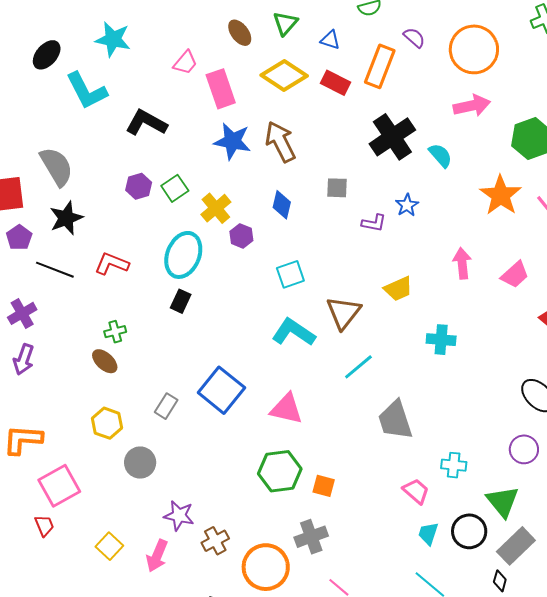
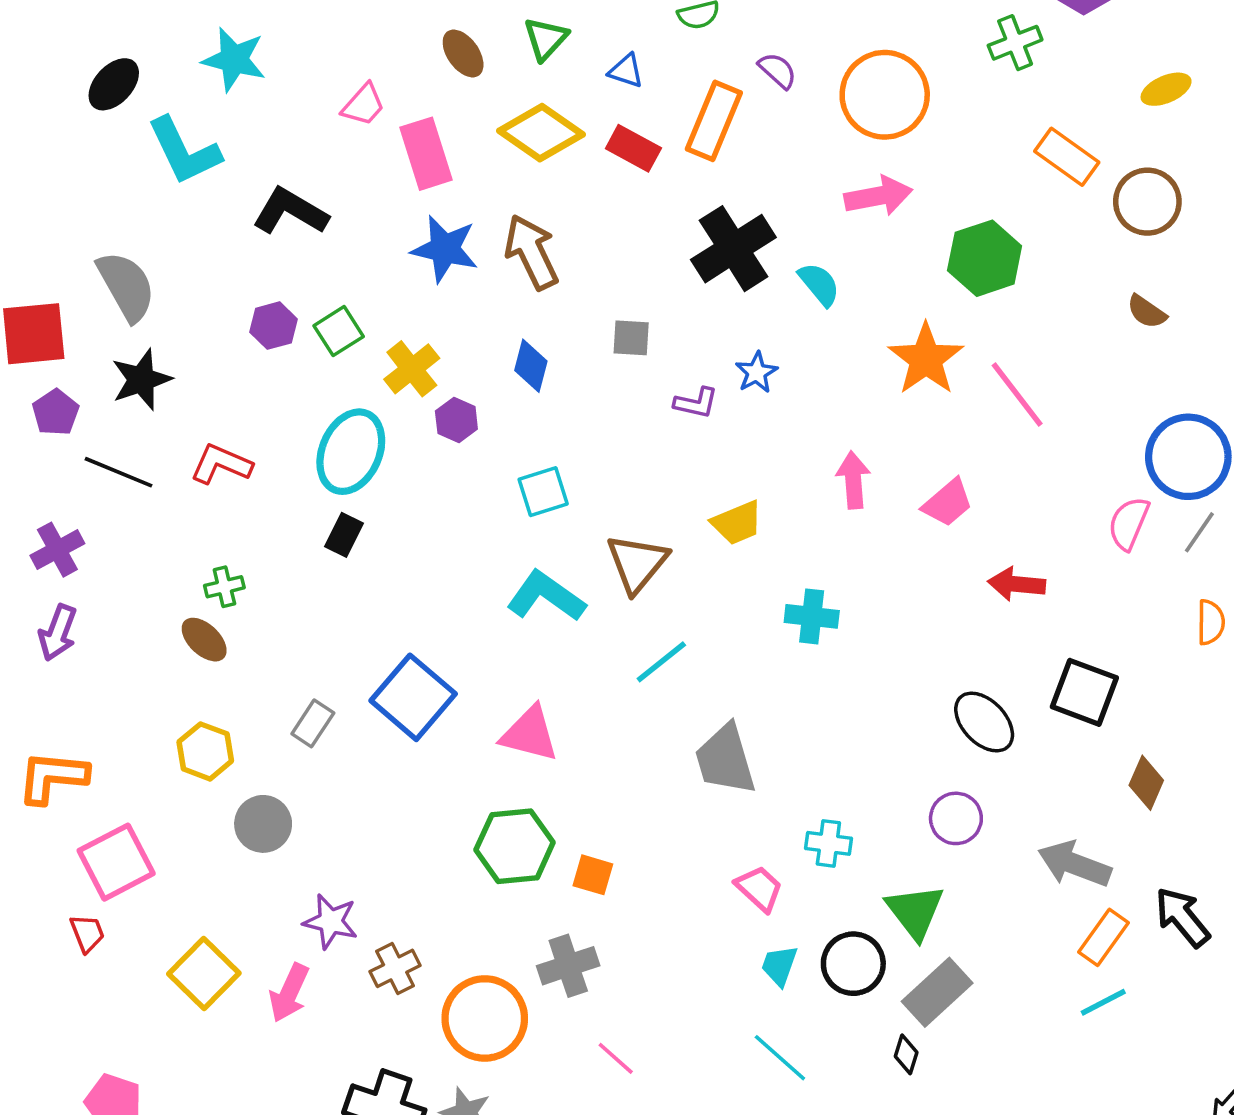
yellow square: (109, 546) -> (204, 973), size x1.4

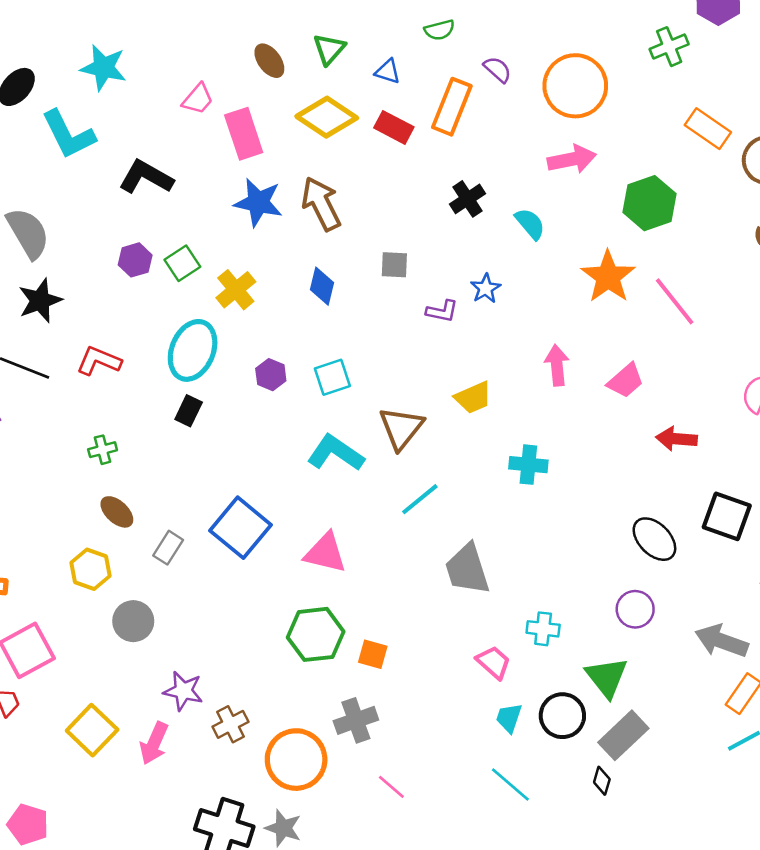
black cross: (733, 249) -> (467, 199), size x0.6
purple hexagon: (456, 420) -> (271, 375), moved
brown ellipse: (204, 640) -> (117, 512), moved

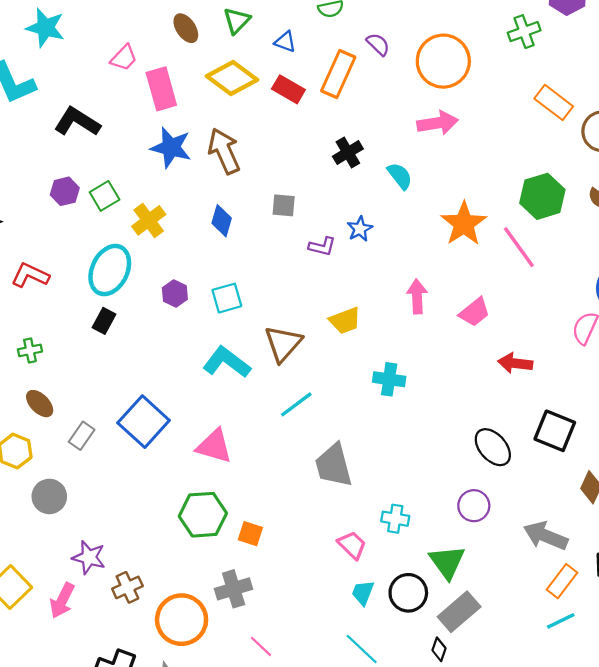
green hexagon: (650, 203) -> (542, 196), moved

